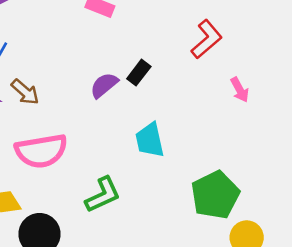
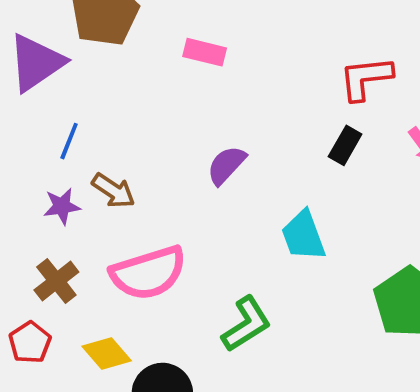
red L-shape: (207, 39) -> (366, 78), turned -138
black rectangle: (139, 73) -> (345, 145), moved

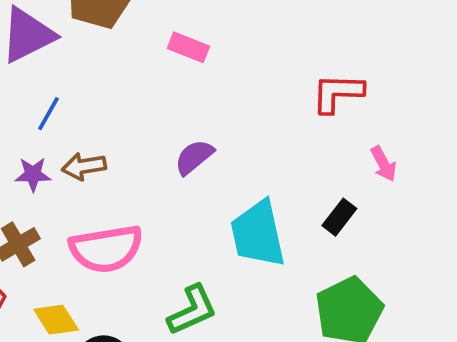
black rectangle: (345, 145) -> (339, 217), moved
brown arrow: (113, 191) -> (84, 166), turned 129
cyan trapezoid: (303, 236) -> (258, 234), size x1.4

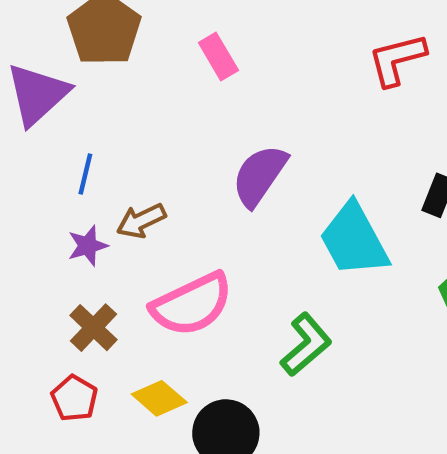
pink rectangle: (188, 47) -> (218, 57), turned 54
purple semicircle: (194, 157) -> (260, 176), size x1.4

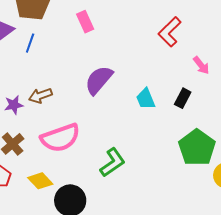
red L-shape: (397, 60) -> (170, 32), turned -36
blue line: (85, 174) -> (30, 43), moved
cyan trapezoid: (354, 240) -> (146, 99), moved, size x0.6

